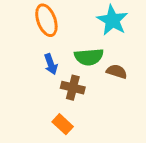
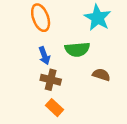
brown semicircle: (117, 72) -> (101, 75), moved
brown cross: (73, 88) -> (51, 80), moved

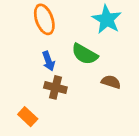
green semicircle: (77, 49) -> (85, 54), turned 35
orange rectangle: (54, 108) -> (28, 117), moved

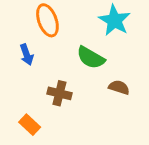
blue arrow: (48, 61) -> (27, 55), moved

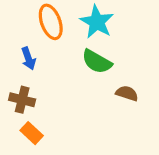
cyan star: (115, 20) -> (97, 22), moved
brown cross: (59, 93) -> (22, 100), moved

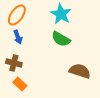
orange ellipse: (51, 22) -> (17, 15), moved, turned 55
brown semicircle: (127, 93) -> (80, 71), moved, size x1.5

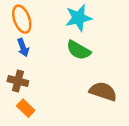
cyan star: (61, 14) -> (79, 18), turned 30
orange ellipse: (17, 15) -> (22, 19), turned -55

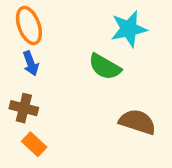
cyan star: (79, 18) -> (129, 29), moved

